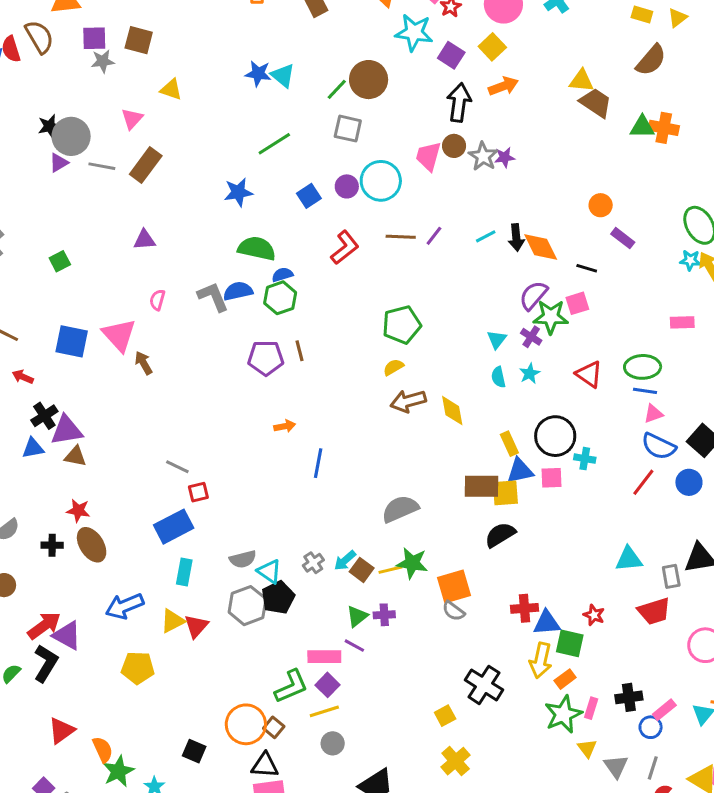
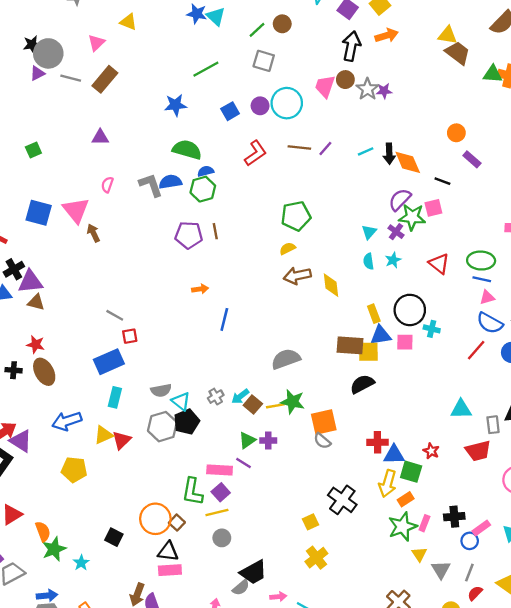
brown circle: (369, 80) -> (282, 24), size x0.6
green L-shape: (291, 686) -> (192, 492), turned 120

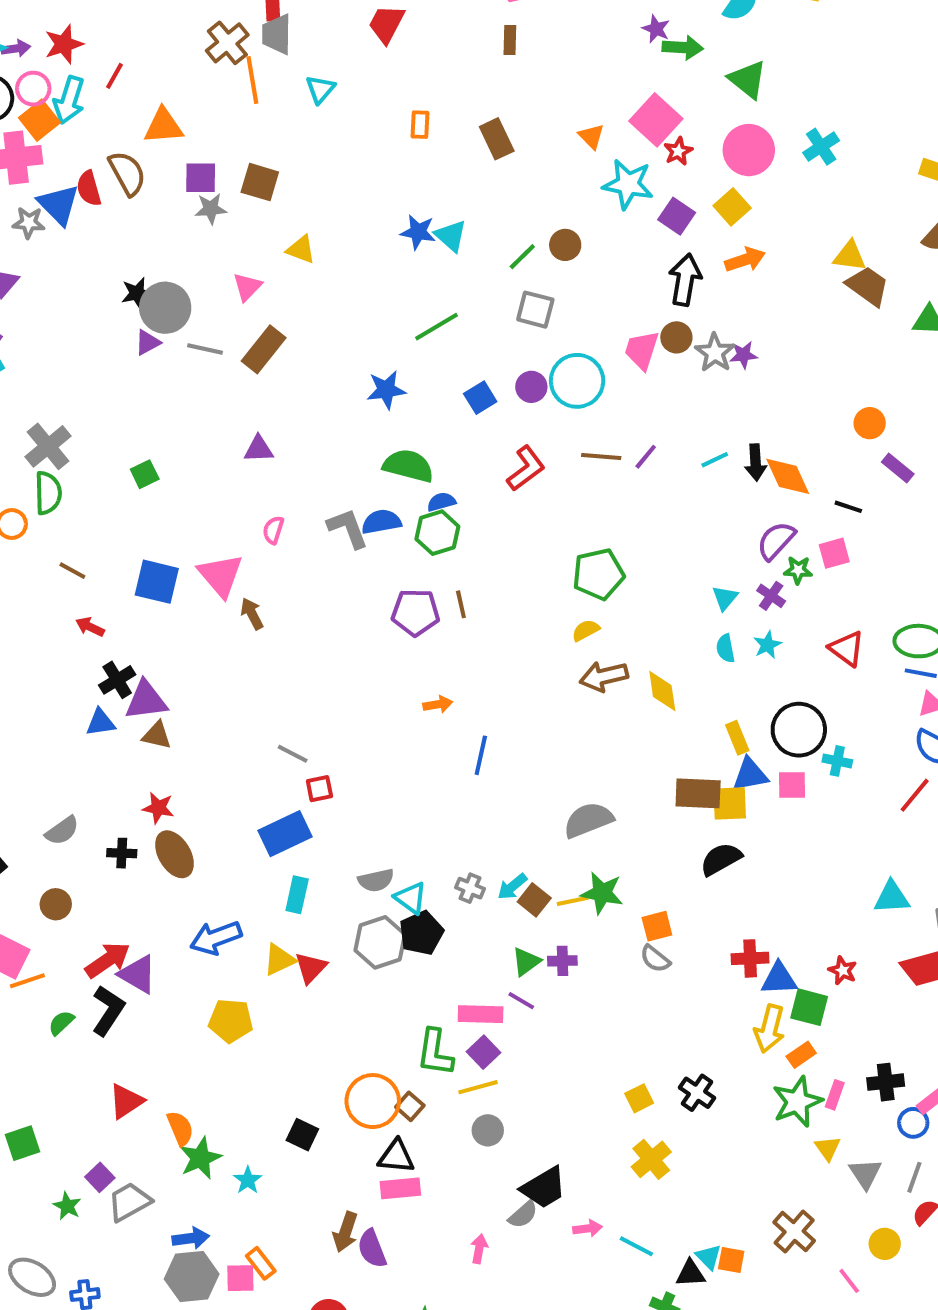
green star: (412, 217) -> (798, 570), size x0.6
gray cross: (216, 397) -> (470, 888), turned -35
orange square: (324, 422) -> (657, 926), size x0.7
black cross: (342, 500) -> (697, 1093), moved, size x0.7

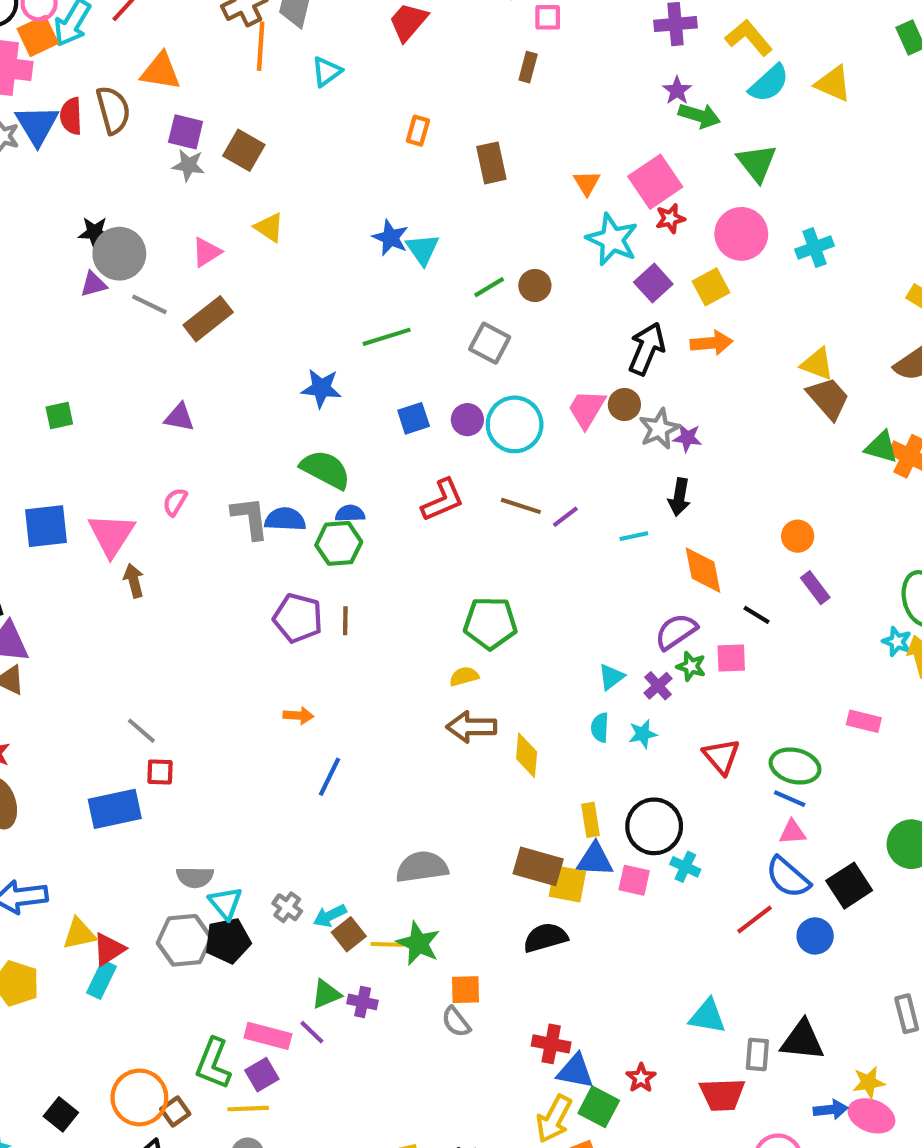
black arrow: (756, 462) -> (679, 497), moved
blue square: (157, 582) -> (46, 526), turned -33
cyan rectangle: (297, 895) -> (102, 980), moved

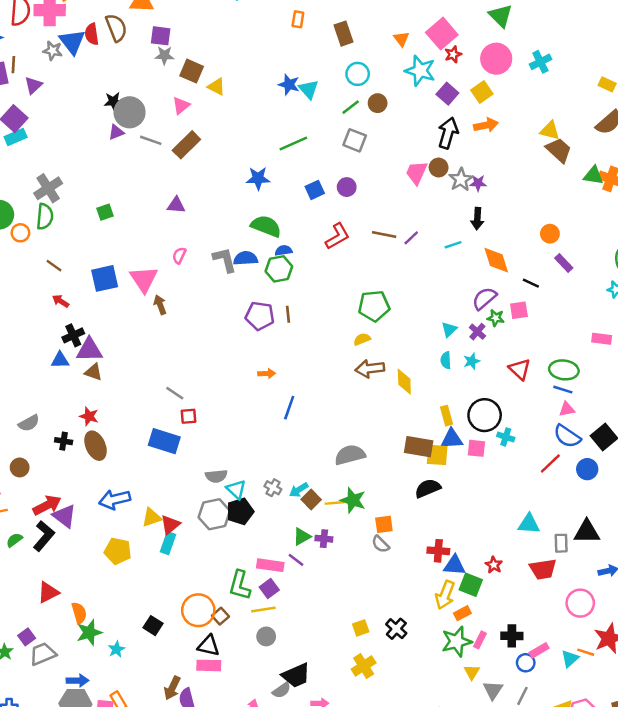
brown square: (244, 150) -> (192, 71), moved
cyan circle: (515, 424) -> (358, 74), moved, size x0.7
blue rectangle: (115, 809) -> (164, 441), turned 36

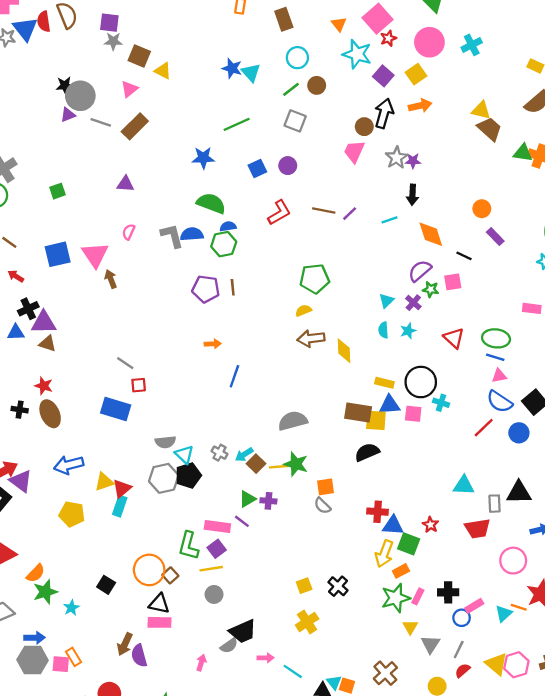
brown circle: (439, 168) -> (364, 127), moved
yellow rectangle: (447, 416) -> (384, 383), turned -60
orange semicircle: (79, 613) -> (36, 573), turned 60

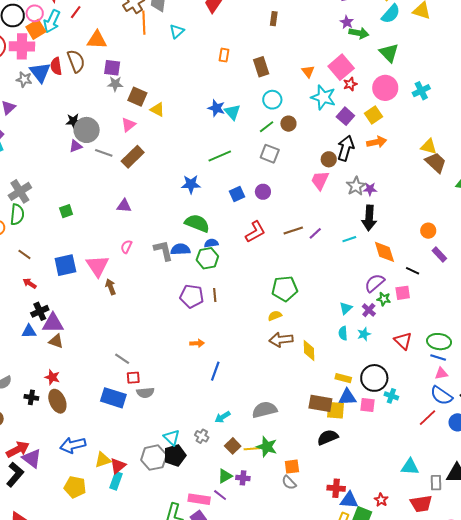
black arrow: (412, 195) -> (369, 218), size x1.4
brown line: (324, 211) -> (293, 231), turned -30
gray semicircle: (165, 442) -> (145, 393), moved
cyan arrow: (244, 455) -> (223, 417), moved

